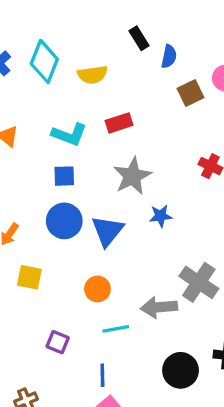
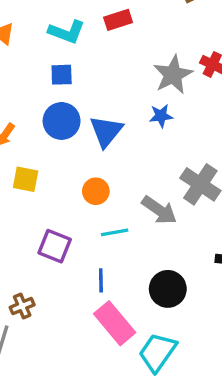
gray star: (132, 176) -> (173, 75), moved
gray arrow: (159, 307) -> (159, 210), turned -140
purple square: (58, 342) -> (55, 246), size x1.4
black circle: (181, 370) -> (168, 289), moved

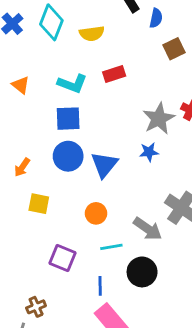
blue square: (62, 75) -> (68, 119), size x1.4
black circle: (168, 289) -> (142, 272), moved

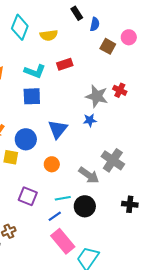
brown square: (174, 49) -> (108, 46), turned -35
gray star: (159, 119) -> (97, 96), turned -30
blue circle: (68, 156) -> (26, 139), moved
cyan line: (111, 247) -> (63, 198), moved
blue line: (100, 286) -> (55, 216), turned 56

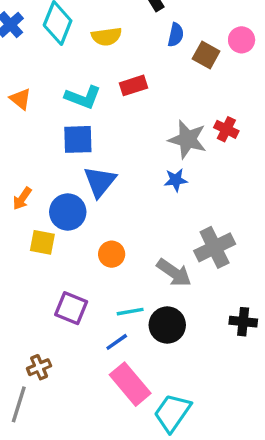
blue semicircle: (95, 24) -> (176, 35), moved
blue triangle: (58, 129) -> (100, 182), moved
gray cross: (113, 160) -> (215, 247), turned 30

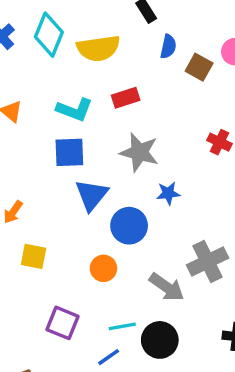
yellow semicircle: (107, 36) -> (98, 48), size x1.4
gray star: (188, 139) -> (139, 152), moved
blue circle: (68, 212) -> (129, 226), moved

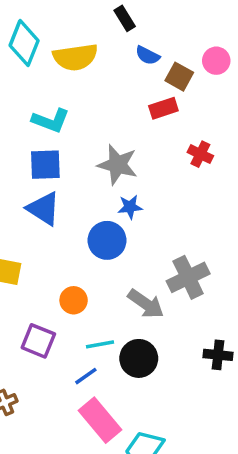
blue semicircle: (168, 47) -> (148, 55), turned 105
red rectangle: (126, 98) -> (163, 108), moved
blue star: (168, 193) -> (130, 207), moved
blue triangle: (92, 195) -> (44, 209), moved, turned -36
orange circle: (103, 268) -> (74, 300), moved

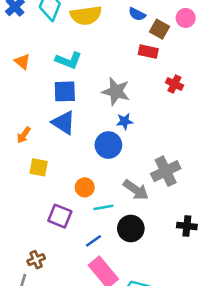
red rectangle: (163, 108) -> (148, 52), turned 30
cyan line: (100, 344) -> (103, 207), moved

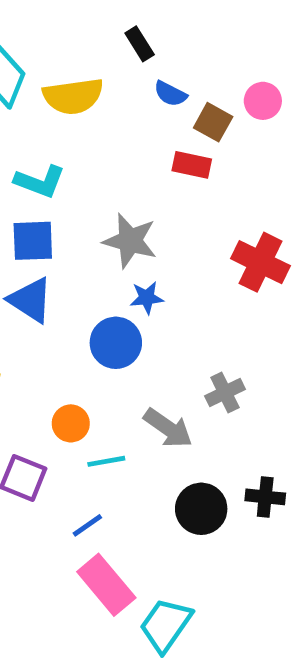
red cross: (174, 84) -> (260, 262), moved, size x1.6
gray cross: (166, 171) -> (225, 393), size x0.7
black circle: (131, 228) -> (201, 509), moved

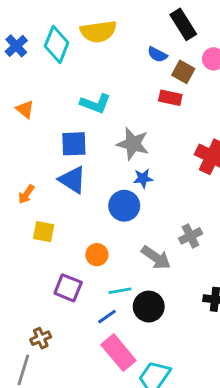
black rectangle: (140, 44) -> (183, 24), moved, size x1.5
yellow semicircle: (73, 96) -> (98, 32), moved
cyan L-shape: (40, 182) -> (95, 104), moved
cyan line: (106, 461) -> (120, 291), moved
black circle: (201, 509) -> (149, 307), moved

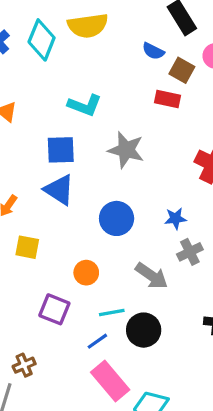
blue star: (143, 178) -> (175, 218), moved

